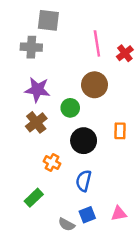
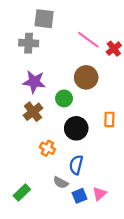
pink line: (97, 43) -> (88, 40), turned -45
green rectangle: (34, 198) -> (22, 193), moved
pink triangle: (119, 214) -> (99, 194), moved, turned -32
gray semicircle: (67, 224) -> (61, 183), moved

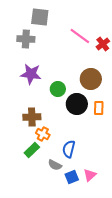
brown circle: (86, 77) -> (91, 79), moved
brown cross: (33, 112) -> (32, 117), moved, turned 36
black circle: (76, 128) -> (77, 104), moved
green rectangle: (22, 193) -> (32, 150), moved

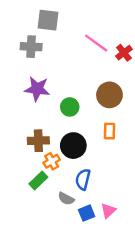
black circle: (77, 104) -> (73, 146), moved
orange rectangle: (99, 108) -> (109, 131), moved
orange cross: (43, 134) -> (52, 161), turned 32

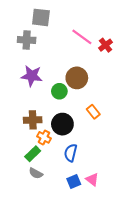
brown circle: (109, 95) -> (77, 78), moved
orange rectangle: (109, 131) -> (93, 112), turned -40
orange cross: (52, 161) -> (44, 137), turned -32
gray semicircle: (66, 199) -> (36, 173), moved
pink triangle: (108, 211) -> (92, 179), turned -40

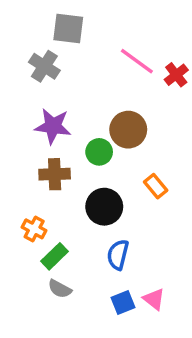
gray cross: (27, 40) -> (44, 66), turned 30
brown cross: (33, 120) -> (55, 174), moved
orange cross: (44, 137) -> (34, 229), moved

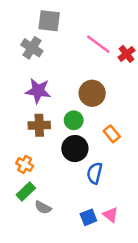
green circle: (99, 152) -> (74, 120), moved
blue semicircle: (118, 255) -> (95, 173), moved
green rectangle: (55, 256) -> (26, 192), moved

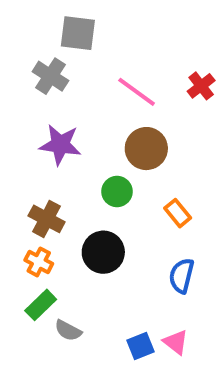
pink line: (98, 44) -> (137, 92), moved
brown cross: (39, 125) -> (47, 219), moved, turned 30
black circle: (75, 149) -> (103, 252), moved
blue semicircle: (95, 173) -> (182, 276), moved

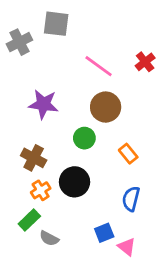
gray cross: (50, 76) -> (19, 42), moved, turned 30
orange cross: (39, 262) -> (41, 190), moved, turned 30
blue square: (140, 346) -> (104, 233), moved

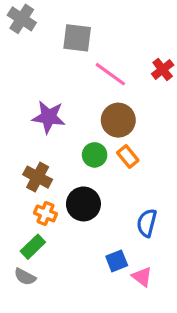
gray square: (56, 24) -> (77, 38), moved
gray cross: (19, 42) -> (22, 19), moved, turned -30
orange rectangle: (128, 154) -> (128, 156), moved
orange cross: (41, 190) -> (45, 213), turned -36
gray semicircle: (49, 238) -> (25, 277), moved

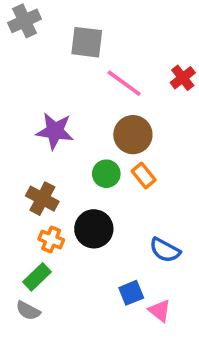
gray cross: (22, 19) -> (25, 21), turned 32
blue semicircle: (147, 223) -> (165, 250), turned -76

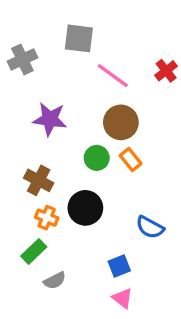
gray cross: (25, 21) -> (22, 59), moved
gray semicircle: (28, 311) -> (55, 281), moved, turned -55
pink triangle: (160, 311) -> (122, 298), moved

